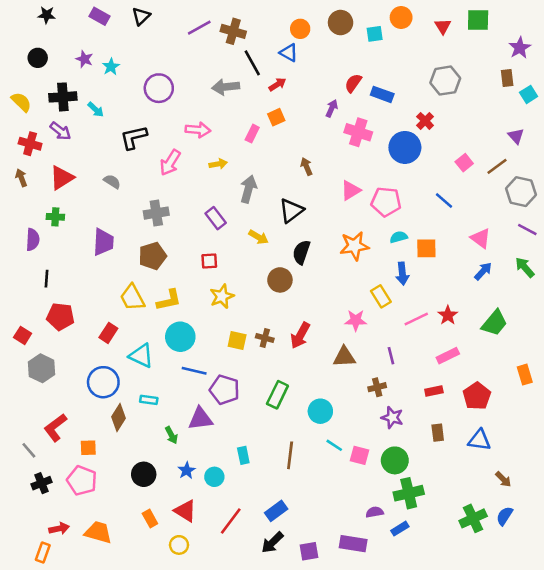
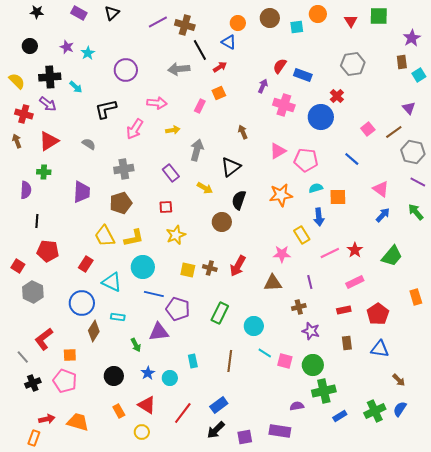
blue rectangle: (400, 529) -> (340, 416), moved

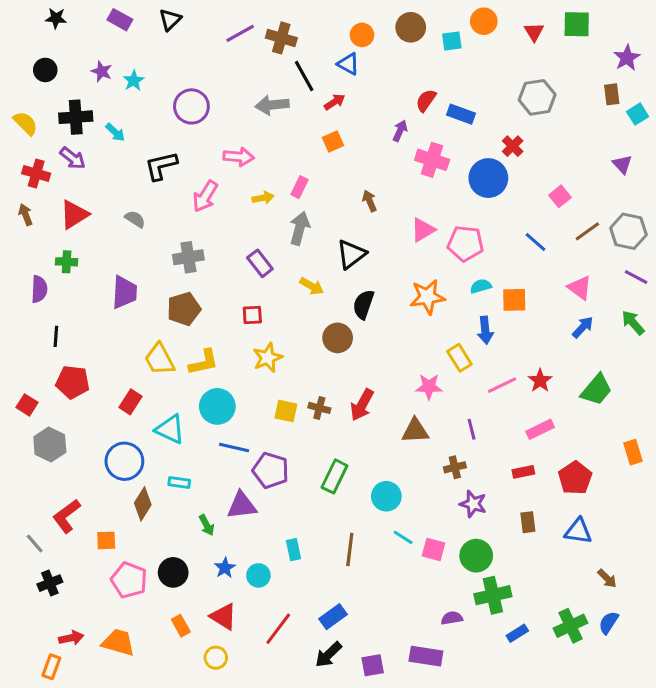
pink rectangle: (200, 106) -> (300, 187), moved
brown line: (394, 132) -> (587, 231), moved
pink pentagon: (65, 381) -> (129, 580), moved

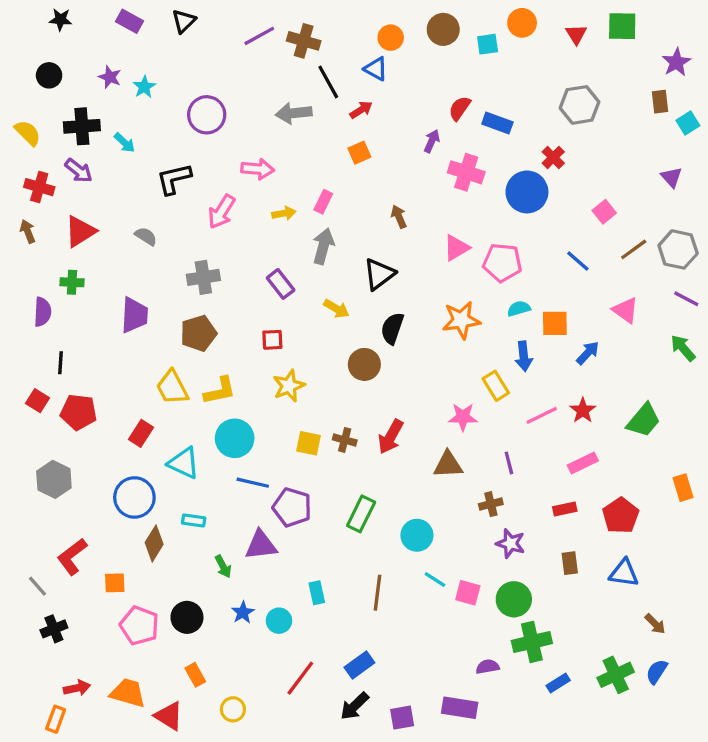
blue arrow: (583, 327) -> (588, 353), moved
red square: (27, 405) -> (38, 401), moved
red triangle: (223, 617) -> (169, 716), moved

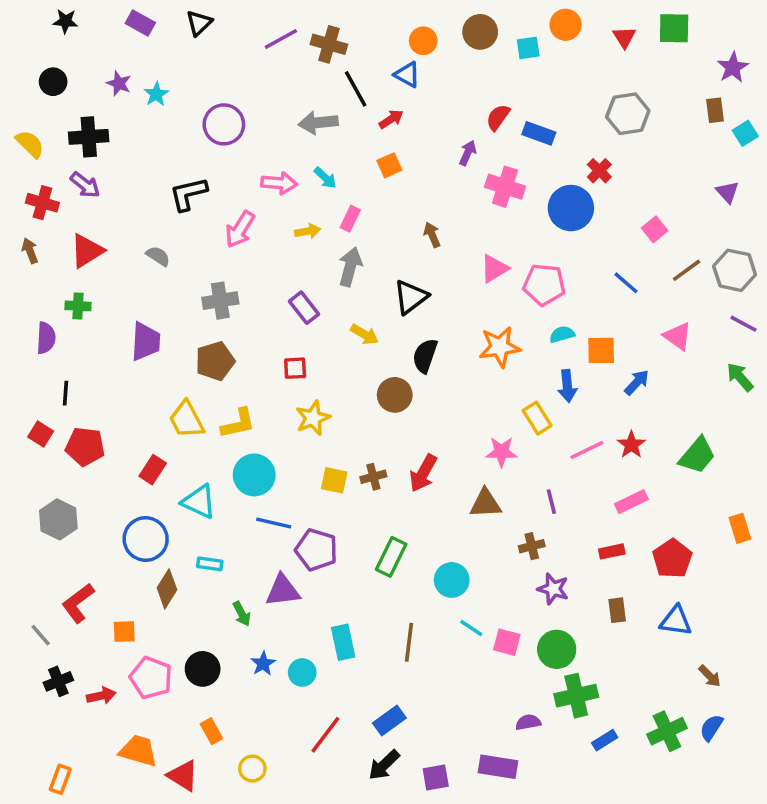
cyan arrow: (125, 143) -> (325, 178), moved
brown cross: (345, 440) -> (373, 477), turned -30
cyan rectangle: (317, 593) -> (343, 642), size x1.4
red arrow: (77, 688) -> (101, 696), moved

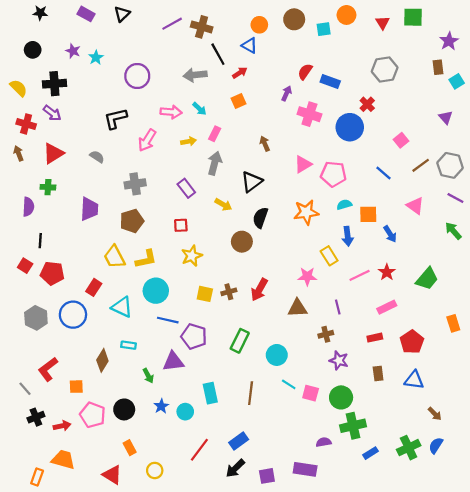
blue arrow: (637, 382) -> (390, 234), turned 105
blue circle: (146, 539) -> (73, 315), moved
orange trapezoid: (138, 751) -> (63, 460), moved

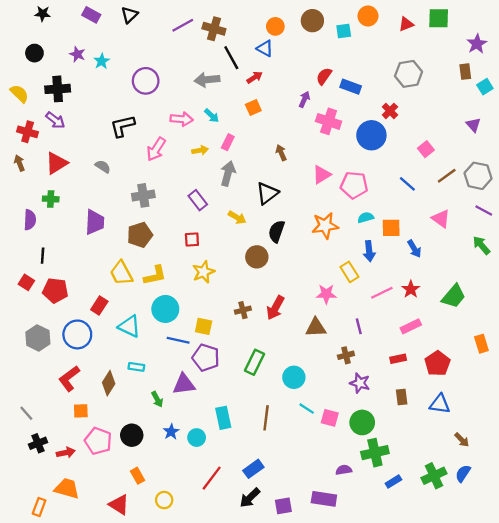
red triangle: (382, 23) -> (406, 24), turned 40
yellow square: (205, 294) -> (204, 326), moved
red L-shape: (48, 369) -> (69, 378), moved

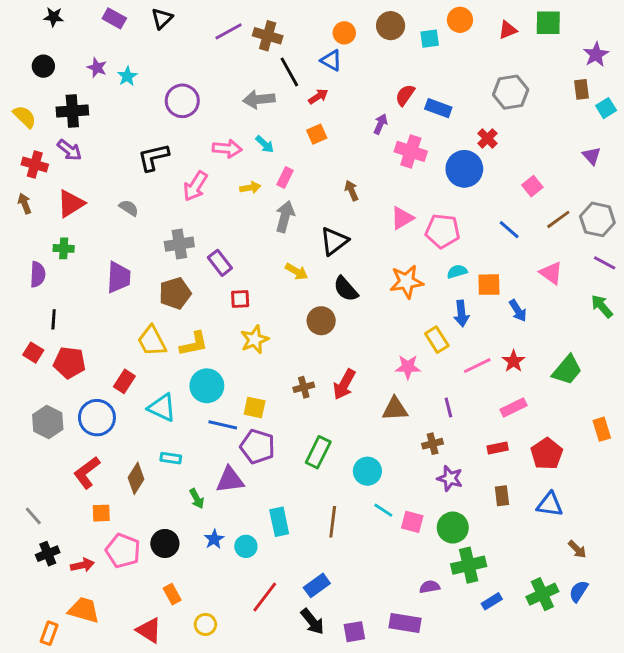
purple rectangle: (198, 200) -> (220, 263), moved
black semicircle: (276, 231) -> (346, 289), turned -60
black arrow: (250, 498) -> (312, 622), turned -85

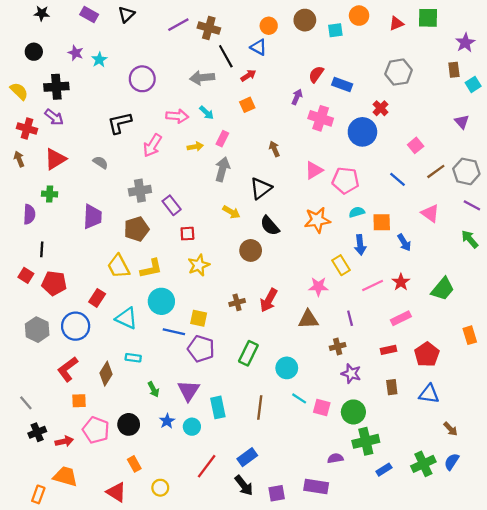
purple triangle: (230, 480) -> (189, 391), moved, turned -50

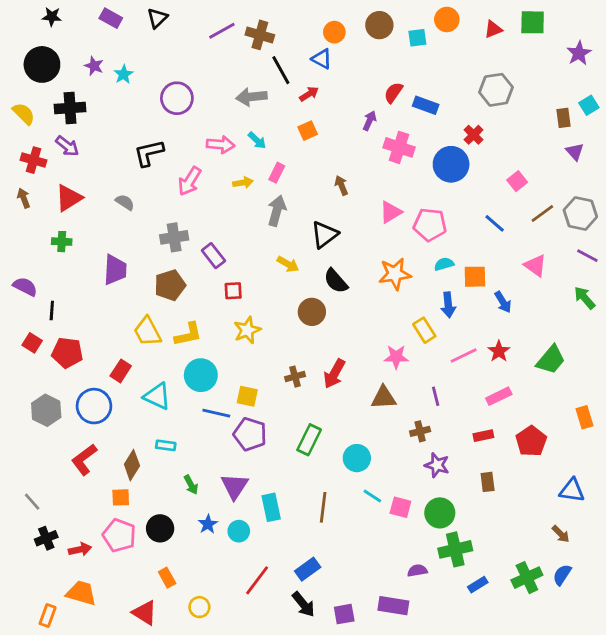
black circle: (34, 52) -> (42, 64), size x1.6
brown rectangle: (454, 70) -> (563, 118), moved
purple semicircle: (29, 214) -> (25, 287), moved, turned -66
blue triangle: (429, 394) -> (572, 490), moved
orange square: (79, 401) -> (121, 497), moved

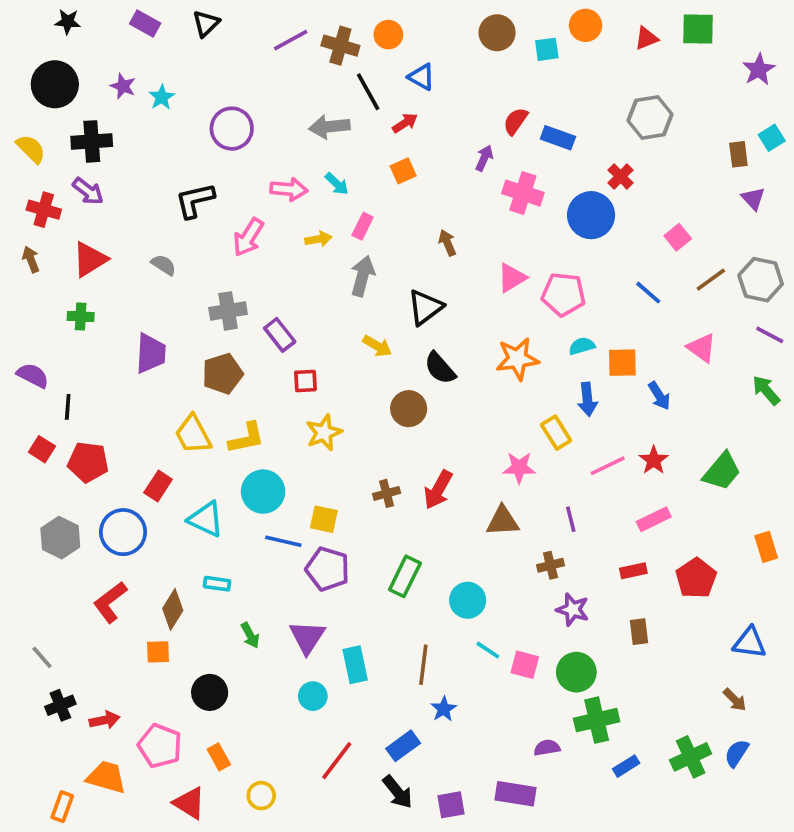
orange circle: (334, 32) -> (388, 35), moved
blue star: (208, 524) -> (444, 709), moved
pink pentagon: (119, 535) -> (160, 746), moved

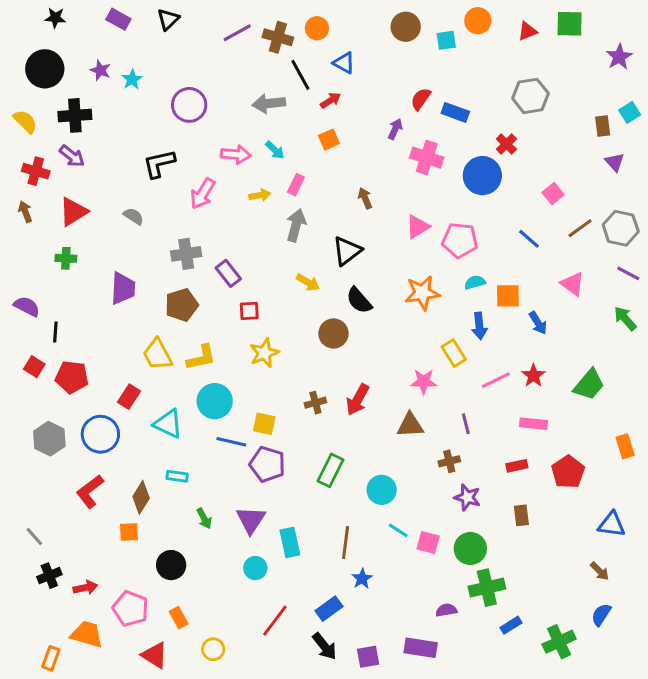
pink rectangle: (654, 519) -> (533, 424), turned 32
green cross: (691, 757) -> (559, 642), moved

